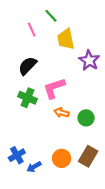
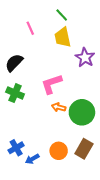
green line: (51, 16) -> (62, 15), moved
black semicircle: (27, 66) -> (14, 63), moved
green cross: (27, 98) -> (15, 93), moved
green circle: (86, 118) -> (82, 112), size x1.6

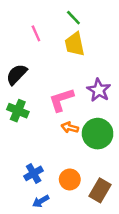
purple star: (85, 58) -> (99, 90), moved
blue cross: (16, 148) -> (34, 173), moved
brown rectangle: (84, 149) -> (100, 190), moved
blue arrow: (32, 159) -> (41, 201), moved

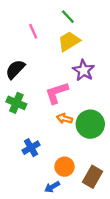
yellow trapezoid: (75, 44) -> (69, 41), turned 70
purple star: (99, 90) -> (84, 70), moved
blue cross: (34, 173) -> (31, 148), moved
blue arrow: (41, 201) -> (52, 187), moved

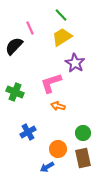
black semicircle: (15, 69) -> (14, 46), moved
green circle: (90, 124) -> (83, 133), moved, size x0.6
brown rectangle: (92, 177) -> (83, 158), turned -42

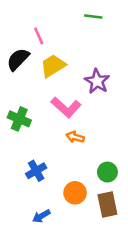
green line: (61, 15) -> (93, 16), moved, turned -40
yellow trapezoid: (62, 37) -> (53, 66), moved
pink L-shape: (51, 83) -> (66, 107), turned -120
blue arrow: (47, 167) -> (41, 216), moved

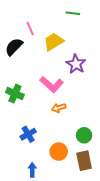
yellow trapezoid: (53, 66) -> (54, 42), moved
orange arrow: (75, 137) -> (59, 108), turned -32
blue arrow: (41, 216) -> (32, 170), turned 120

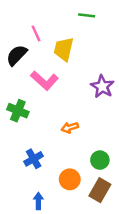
yellow trapezoid: (54, 42) -> (64, 49), turned -45
purple star: (76, 64) -> (102, 87), moved
pink L-shape: (52, 84) -> (44, 80), moved
brown rectangle: (84, 161) -> (100, 190), turned 42

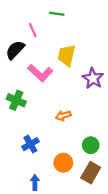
green line: (87, 15) -> (57, 14), moved
yellow trapezoid: (64, 49) -> (67, 55), moved

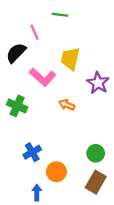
orange arrow: (63, 116) -> (67, 105), moved, turned 40
orange circle: (63, 163) -> (56, 172), moved

